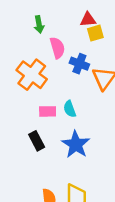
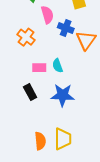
orange cross: (32, 75) -> (26, 37), size x0.7
blue star: (76, 144) -> (63, 95), turned -30

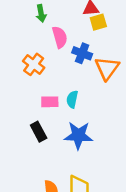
cyan semicircle: (58, 66) -> (72, 99), turned 32

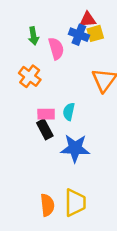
green arrow: (41, 13) -> (33, 36), moved
blue cross: (82, 53) -> (79, 35), moved
black rectangle: (39, 132) -> (45, 129), moved

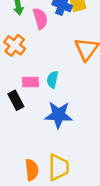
black rectangle: (45, 129) -> (16, 100), moved

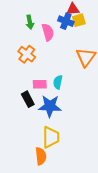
blue star: (59, 115) -> (50, 106), moved
yellow trapezoid: (59, 167) -> (51, 137), moved

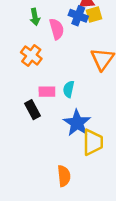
blue star: (50, 106) -> (77, 123), moved, turned 30
yellow trapezoid: (51, 137) -> (93, 142), moved
orange semicircle: (41, 156) -> (64, 176), moved

